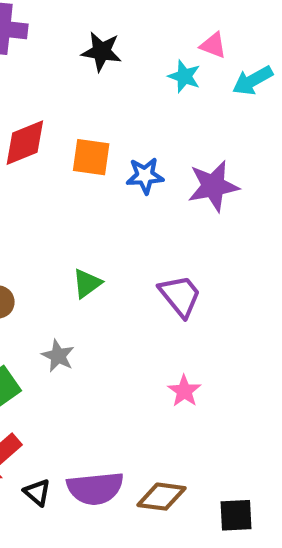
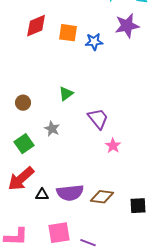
purple star: (213, 186) -> (127, 26), moved
purple trapezoid: (180, 296) -> (98, 119), moved
black triangle: (37, 492) -> (42, 195), turned -40

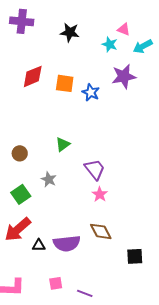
blue star: (94, 42) -> (91, 92), turned 30
pink star: (113, 146) -> (100, 194), moved
brown diamond: (102, 197) -> (101, 231), moved, turned 55
pink square: (59, 233) -> (56, 283), size x0.6

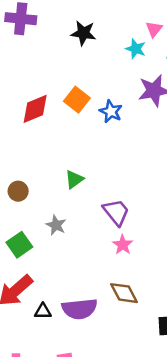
pink triangle: (124, 29) -> (154, 29), turned 48
red diamond: (33, 76) -> (35, 109), moved
orange square: (65, 83) -> (77, 100), turned 30

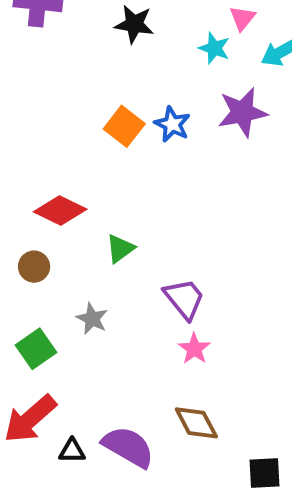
red diamond: (35, 109) -> (60, 210), moved, turned 48
blue star: (111, 111) -> (172, 124), moved
purple semicircle: (80, 309) -> (128, 447), turned -144

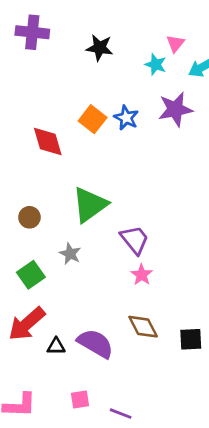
red diamond: (60, 210) -> (48, 142), moved, turned 48
green triangle: (120, 249) -> (90, 205), size x1.8
black square: (264, 473) -> (191, 339), moved

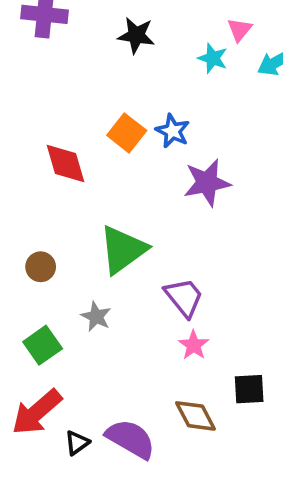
purple star: (175, 109) -> (207, 183), moved
black square: (191, 339) -> (249, 389), moved
black triangle: (56, 346) -> (77, 443), turned -36

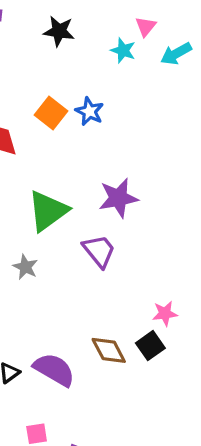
purple star: (207, 183) -> (118, 198), moved
pink star: (194, 345) -> (165, 313), moved, turned 30
black square: (249, 389) -> (150, 346), moved, turned -32

